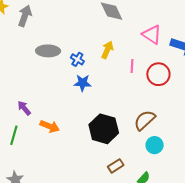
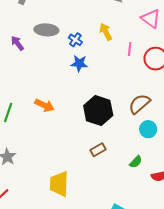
yellow arrow: (107, 50) -> (106, 32), turned -54
purple arrow: (24, 108) -> (17, 43), moved
brown rectangle: (116, 166) -> (98, 150), moved

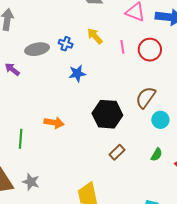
blue cross: (75, 40) -> (66, 44), moved

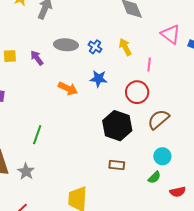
red circle: (150, 50) -> (137, 92), moved
cyan circle: (160, 120) -> (162, 156), moved
orange arrow: (54, 123) -> (68, 88), moved
green line: (21, 139) -> (37, 135), moved
brown rectangle: (117, 152) -> (117, 165), turned 35

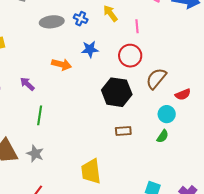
purple arrow: (37, 58) -> (27, 84), moved
red semicircle: (178, 192) -> (183, 94), moved

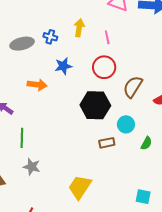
yellow arrow: (110, 13) -> (79, 28), turned 54
cyan circle: (167, 114) -> (126, 124), moved
gray star: (35, 154) -> (32, 167), moved
yellow trapezoid: (91, 171) -> (80, 187), turned 48

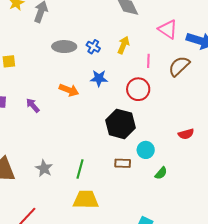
brown semicircle: (133, 87) -> (179, 66), moved
green line: (22, 138) -> (80, 169), moved
yellow trapezoid: (80, 187) -> (86, 200), turned 44

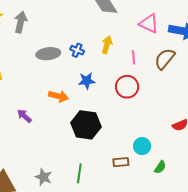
black hexagon: (121, 124) -> (86, 125), moved

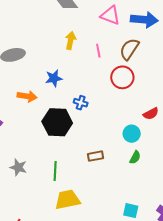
blue cross: (77, 50) -> (81, 103), moved
red circle: (127, 87) -> (122, 77), moved
cyan circle: (142, 146) -> (132, 134), moved
gray star: (43, 177) -> (18, 167), moved

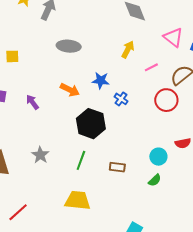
pink line: (98, 51) -> (151, 67), turned 56
blue cross: (81, 103) -> (121, 99), moved
green line: (55, 171) -> (81, 160), moved

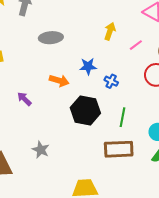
green line: (81, 160) -> (122, 117), moved
brown rectangle: (117, 167) -> (119, 149), size x1.8

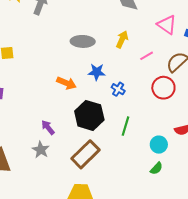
gray ellipse: (51, 38) -> (83, 41), moved
purple arrow: (24, 99) -> (48, 127), moved
brown rectangle: (119, 149) -> (85, 154), moved, turned -48

